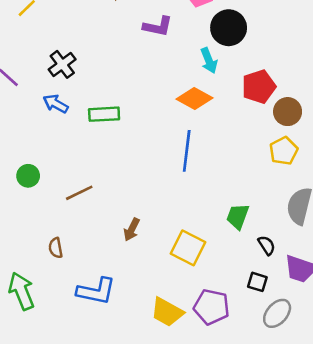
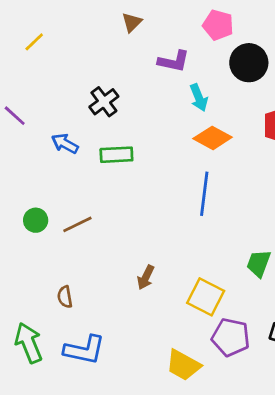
cyan arrow: (209, 60) -> (199, 98), moved
black cross: (62, 64) -> (104, 102), moved
brown line: (79, 193) -> (77, 224), moved
blue L-shape: (96, 291) -> (84, 350), moved
purple pentagon: (212, 307) -> (231, 337), moved

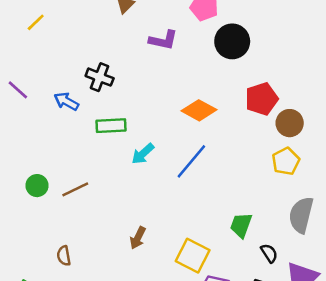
cyan arrow: (199, 98) -> (143, 154), moved, turned 70
black cross: (104, 102) -> (100, 77), turned -32
blue arrow: (65, 144) -> (66, 101), moved
blue line: (204, 194) -> (191, 161), turned 33

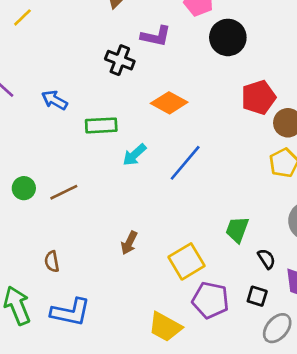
black cross: (100, 77) -> (120, 60), moved
orange diamond: (199, 110) -> (169, 103), moved
yellow square: (193, 256) -> (187, 261), turned 32

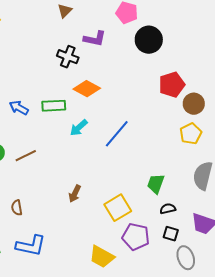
blue arrow: (54, 100) -> (19, 108), moved
orange diamond: (169, 103) -> (87, 89), moved
black semicircle: (267, 259) -> (168, 209), moved, turned -70
gray ellipse: (277, 328) -> (186, 258), turned -60

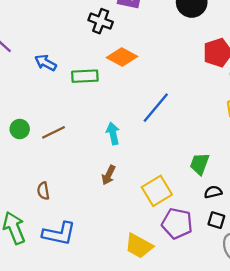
blue arrow: (19, 108) -> (46, 63), moved
cyan arrow: (79, 128) -> (113, 134), moved, turned 120

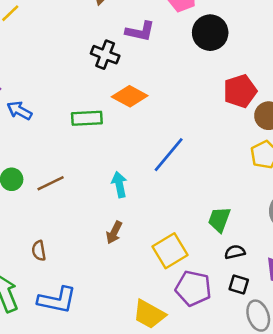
blue arrow: (46, 63) -> (19, 111), moved

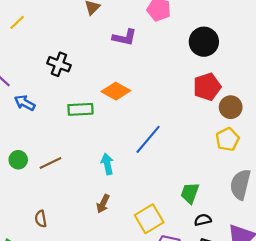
black circle: (210, 33) -> (204, 42), moved
black cross: (105, 55) -> (59, 64), moved

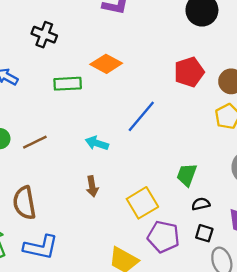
red pentagon: (207, 87) -> (189, 72), moved
cyan arrow: (107, 164) -> (97, 143), turned -60
brown arrow: (103, 204) -> (92, 186), turned -36
brown semicircle: (41, 219) -> (24, 203), size x1.8

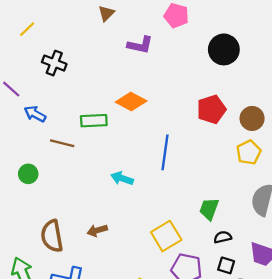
black cross: (44, 35) -> (54, 63), moved
blue line: (141, 116) -> (165, 152), turned -32
brown line: (35, 142) -> (62, 143), moved, turned 40
brown arrow: (92, 186) -> (97, 230), moved, turned 84

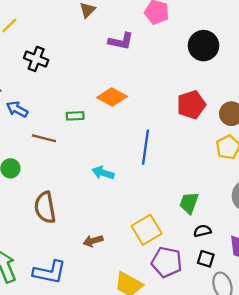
green rectangle: (94, 121) -> (75, 116), size x0.7
brown arrow: (97, 230) -> (93, 241), moved
brown semicircle: (52, 236) -> (45, 207), moved

